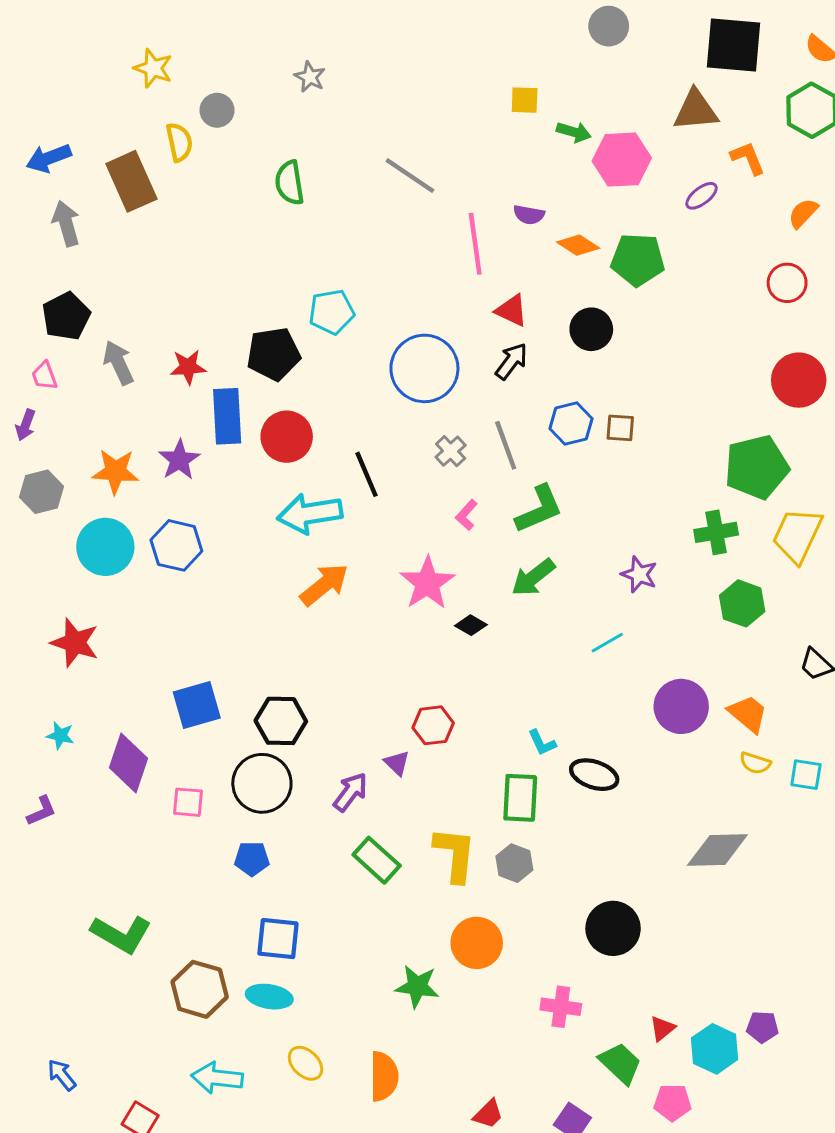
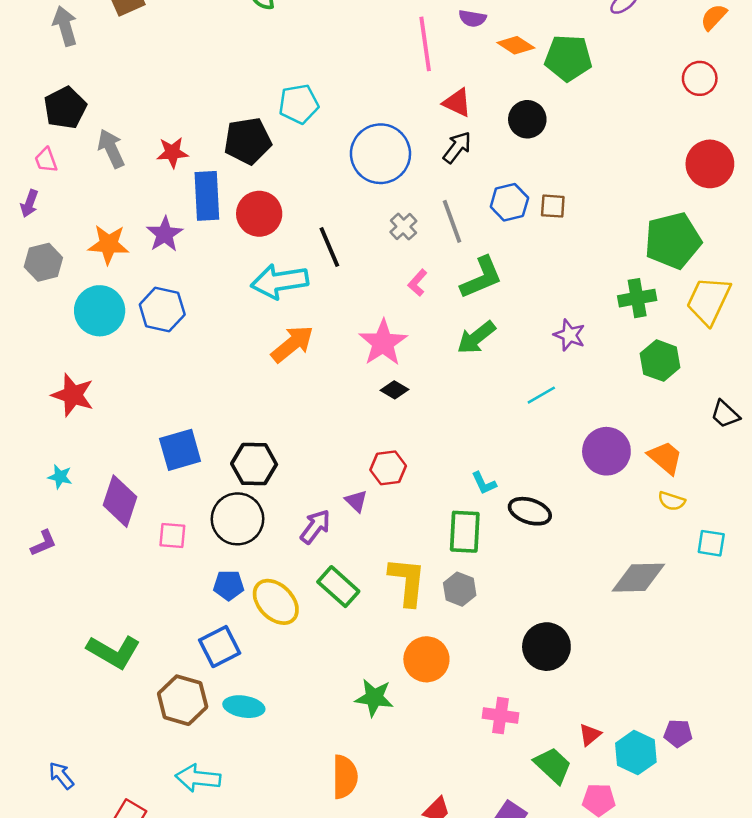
black diamond: (471, 625) -> (395, 390), moved
cyan square: (806, 775) -> (711, 543), moved
blue square: (278, 939) -> (220, 647), moved, turned -33
yellow ellipse: (305, 1063) -> (276, 602), moved, size x1.5

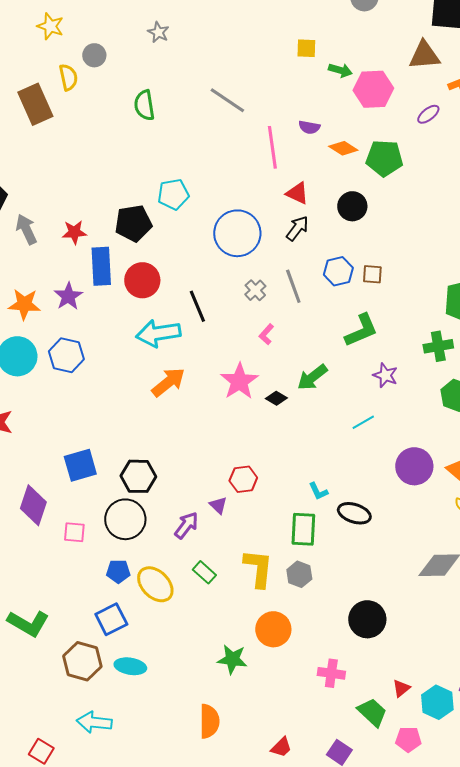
green L-shape: (481, 278) -> (361, 330), moved
black diamond: (395, 390) -> (276, 398), moved
green rectangle: (338, 587) -> (204, 572), size x0.7

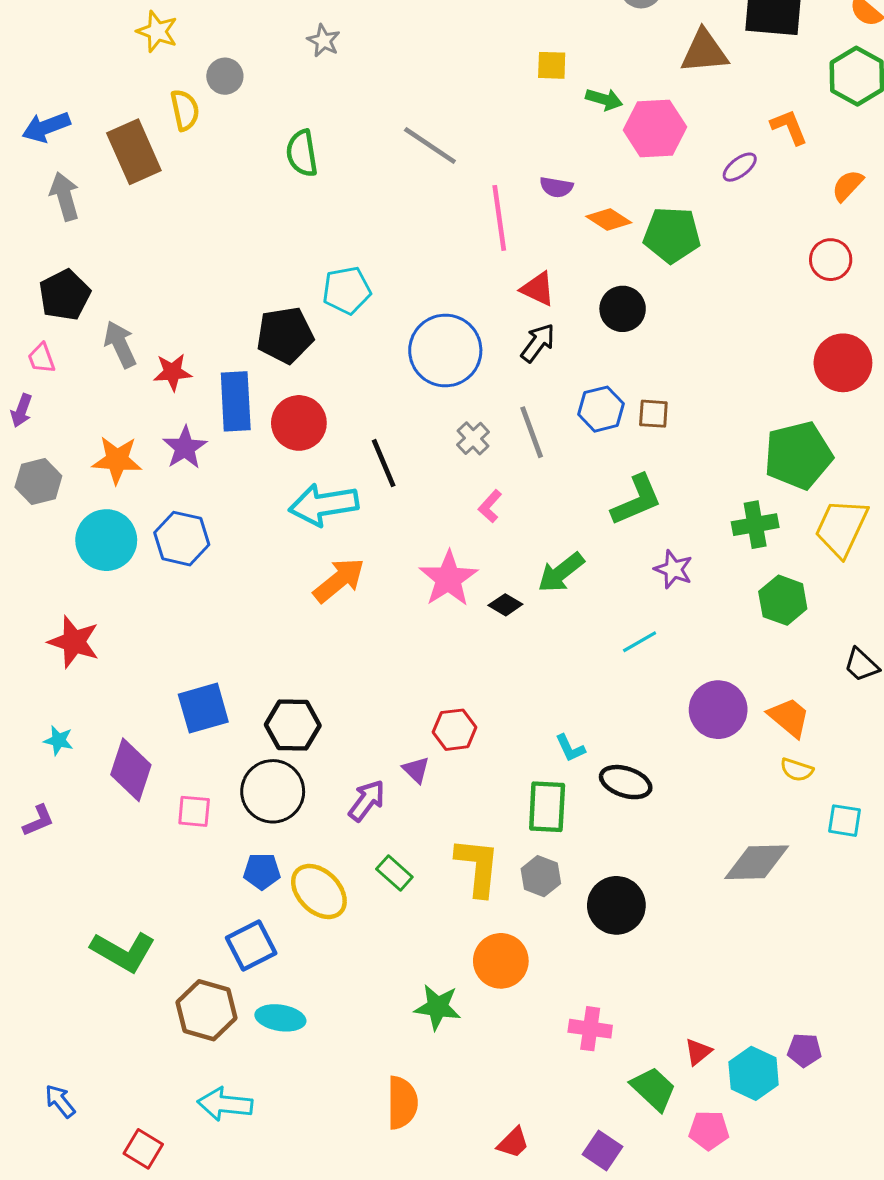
brown triangle: (424, 55) -> (704, 51), moved
red star: (74, 232) -> (173, 372), moved
black circle: (367, 619) -> (616, 905), moved

